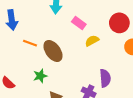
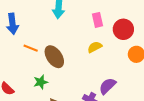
pink rectangle: (79, 23) -> (98, 20), moved, turned 40
purple semicircle: (105, 78) -> (107, 86), turned -132

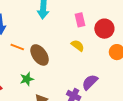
yellow semicircle: (95, 47) -> (78, 46), turned 64

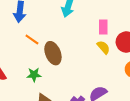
yellow semicircle: (78, 46) -> (103, 47), moved

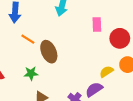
yellow semicircle: (103, 47) -> (106, 72), moved, turned -80

